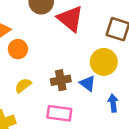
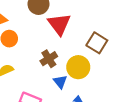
brown cross: (61, 80) -> (49, 59), moved, turned -35

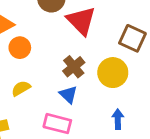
blue triangle: (60, 82) -> (68, 95), moved

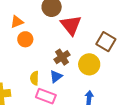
yellow semicircle: (21, 88) -> (34, 78), moved, turned -64
blue triangle: (68, 95) -> (56, 76), turned 32

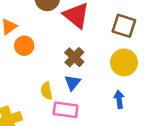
yellow circle: (89, 64) -> (124, 62), moved

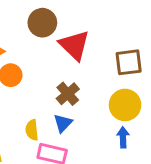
brown square: (124, 26) -> (129, 62), turned -30
blue arrow: (119, 99) -> (123, 137), moved

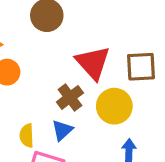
red triangle: (74, 45) -> (93, 63), moved
yellow circle: (125, 105) -> (114, 106), moved

